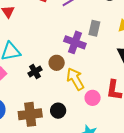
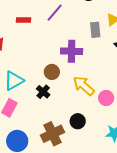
gray rectangle: (94, 28) -> (95, 30), moved
brown circle: (57, 63) -> (52, 72), moved

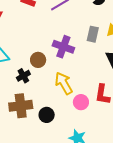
brown cross: (52, 134) -> (21, 106), moved

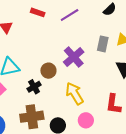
purple cross: (63, 47) -> (74, 57), turned 30
pink circle: (81, 102) -> (86, 120), moved

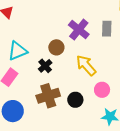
gray rectangle: (103, 44) -> (107, 29), moved

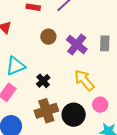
brown circle: (56, 47) -> (48, 37), moved
black circle: (75, 100) -> (74, 115), size x1.5

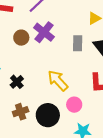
purple cross: (77, 44) -> (44, 32), moved
brown cross: (46, 111) -> (21, 112), size x0.7

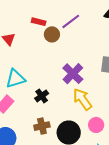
purple cross: (44, 32) -> (73, 74), moved
brown circle: (21, 38) -> (52, 34), moved

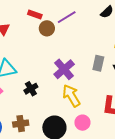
brown cross: (42, 126) -> (21, 124), moved

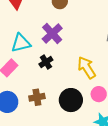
purple cross: (64, 69) -> (52, 34), moved

